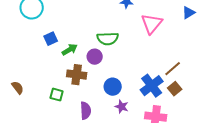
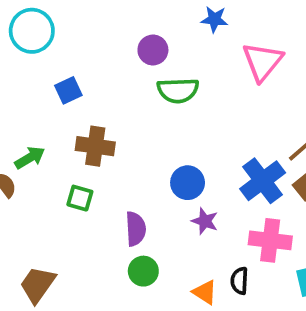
green arrow: (70, 50) -> (30, 158), moved
purple circle: (95, 57) -> (153, 50), moved
brown cross: (77, 75) -> (95, 146), moved

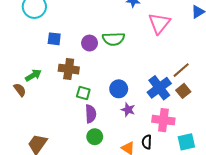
purple circle: (153, 50) -> (90, 43), moved
blue square: (68, 90) -> (54, 39), turned 32
green square: (80, 198) -> (83, 93), moved

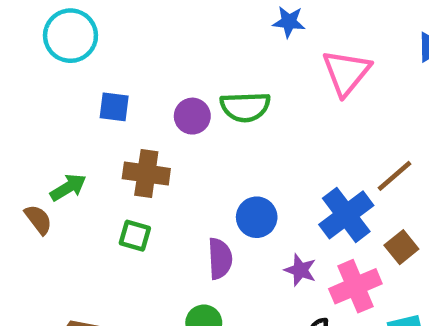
brown square: (183, 91) -> (401, 247), moved
green square: (83, 93) -> (135, 236), moved
purple star: (128, 110) -> (300, 270), moved
purple semicircle: (91, 114) -> (220, 259), moved
pink cross: (163, 120) -> (355, 286), turned -30

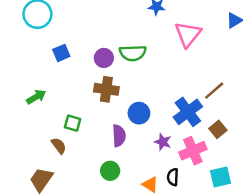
blue square: (114, 107) -> (61, 53), turned -30
brown cross: (146, 174) -> (106, 89), moved
brown semicircle: (38, 220) -> (59, 146), moved

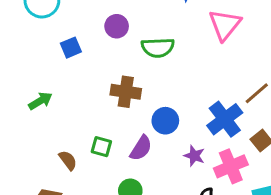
purple circle: (104, 58) -> (117, 26), moved
green square: (73, 123) -> (101, 147), moved
purple semicircle: (119, 136) -> (141, 148), turned 35

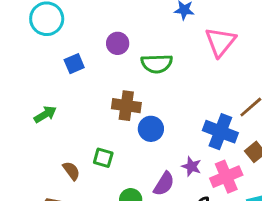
blue cross: (225, 119) -> (220, 132), turned -32
blue circle: (165, 121) -> (151, 129), moved
purple semicircle: (141, 148) -> (164, 184), moved

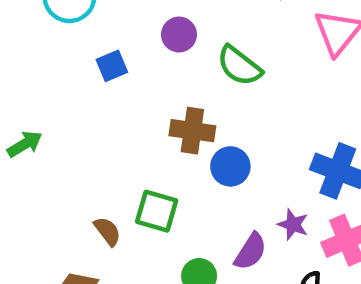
green semicircle: (157, 64) -> (239, 66), turned 40
green arrow: (45, 114) -> (25, 144), moved
green square: (103, 158) -> (157, 211), size x1.4

